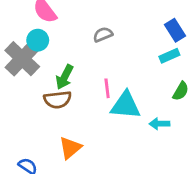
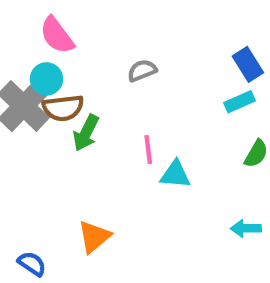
brown semicircle: (58, 100) -> (63, 108), moved
cyan triangle: (125, 105) -> (175, 174), size x0.7
cyan arrow: (159, 124) -> (246, 228), moved

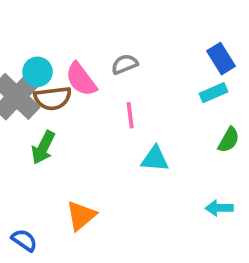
pink semicircle: (57, 35) -> (81, 79), moved
green arrow: (86, 133) -> (43, 147), moved
pink line: (148, 149) -> (130, 115), moved

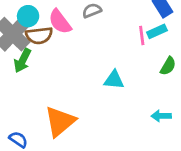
pink line: (130, 115) -> (142, 36), moved
green arrow: (43, 147) -> (22, 60), moved
orange triangle: (81, 216) -> (60, 121), size x1.4

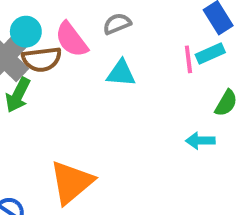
cyan triangle: (114, 80) -> (121, 73), moved
cyan arrow: (161, 116) -> (200, 141), moved

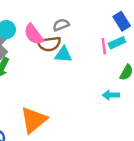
brown semicircle: (42, 59) -> (49, 44), moved

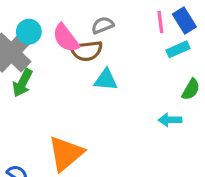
pink line: (104, 46) -> (160, 22), moved
cyan triangle: (63, 55) -> (106, 80), moved

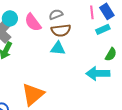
brown semicircle: (87, 51) -> (61, 30), moved
cyan arrow: (170, 120) -> (98, 73), size x1.6

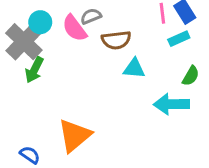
gray semicircle: (56, 14) -> (91, 16), moved
cyan triangle: (58, 48) -> (134, 68), moved

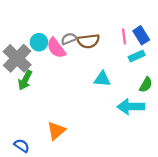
cyan circle: (40, 22) -> (39, 42), moved
brown semicircle: (116, 40) -> (88, 41), moved
orange triangle: (75, 135) -> (56, 131), size x0.7

